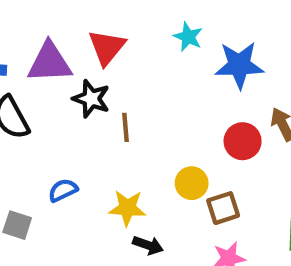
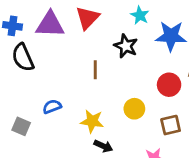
black star: (91, 99) -> (126, 46), moved
brown square: (223, 208) -> (171, 125), moved

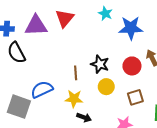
black star: (126, 46) -> (100, 64), moved
brown line: (95, 70) -> (76, 73), moved
blue semicircle: (52, 107) -> (42, 89), size x1.5
gray square: (21, 126) -> (19, 107), size x1.6

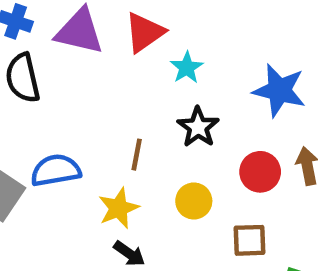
cyan star: (105, 13) -> (187, 68), moved
black star: (100, 64) -> (198, 127), moved
yellow star: (74, 99) -> (119, 208), turned 30

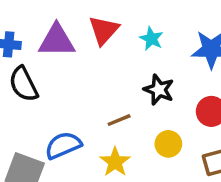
cyan star: (187, 68) -> (151, 39), moved
brown line: (137, 155) -> (119, 120), turned 70

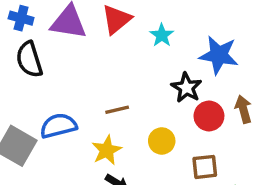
black star: (159, 90) -> (186, 88), moved

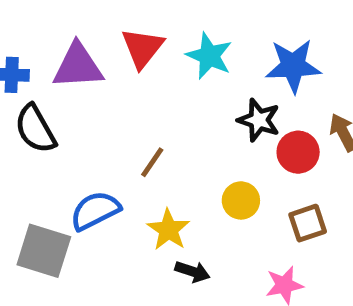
cyan star: (162, 35) -> (209, 56), size x1.4
brown line: (117, 110) -> (152, 162), moved, turned -30

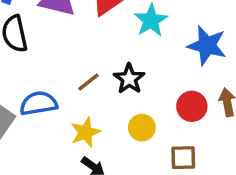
black star: (259, 120) -> (129, 79), moved

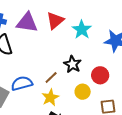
brown line: (89, 82) -> (51, 77), moved
red circle: (192, 106) -> (100, 75), moved

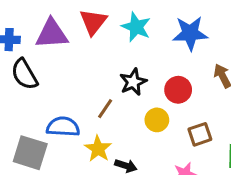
black star: (73, 64) -> (133, 82), turned 30
blue semicircle: (22, 83) -> (63, 127), turned 30
yellow star: (50, 97) -> (98, 149), moved

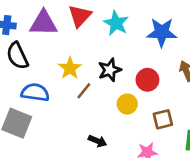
blue semicircle: (63, 127) -> (35, 92), moved
yellow star: (98, 149) -> (70, 68), moved

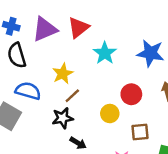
purple triangle: (43, 23) -> (45, 29), turned -32
cyan star: (116, 23) -> (105, 53), moved
black star: (110, 70) -> (63, 118), moved

